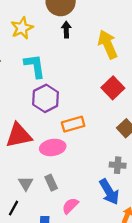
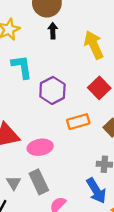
purple hexagon: (46, 98) -> (52, 90), moved
orange rectangle: (73, 124) -> (78, 122), moved
gray rectangle: (51, 183) -> (39, 182), size x1.5

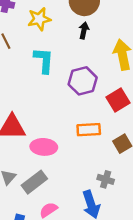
purple hexagon: (52, 90) -> (83, 81), moved
gray rectangle: (39, 182) -> (34, 182), turned 65

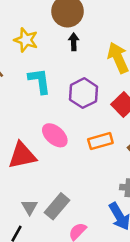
yellow star: (39, 19) -> (26, 40), turned -30
pink ellipse: (44, 147) -> (55, 135), moved, turned 50

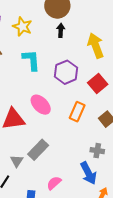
orange rectangle: (100, 141) -> (77, 112), turned -54
gray rectangle: (57, 206) -> (38, 150), moved

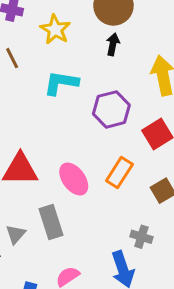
cyan L-shape: (31, 60) -> (61, 83), turned -85
pink ellipse: (41, 105) -> (74, 179), moved
gray rectangle: (38, 150) -> (51, 222), turned -70

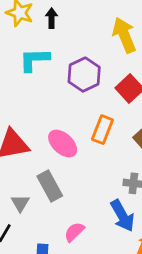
black arrow: (113, 44) -> (52, 18), moved

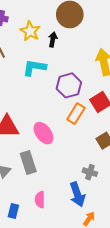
orange rectangle: (102, 130) -> (76, 114), moved
pink semicircle: (74, 232) -> (40, 200), turned -56

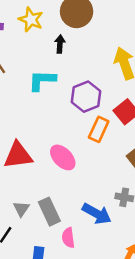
yellow star: (30, 31) -> (31, 20), moved
gray rectangle: (28, 163) -> (49, 212), moved
blue arrow: (77, 194) -> (97, 214), moved, turned -35

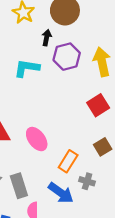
purple hexagon: (86, 97) -> (67, 57), moved
orange rectangle: (99, 129) -> (68, 161), moved

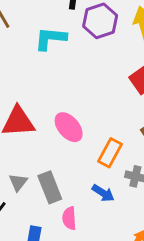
blue arrow: (61, 193) -> (103, 193), size x0.7

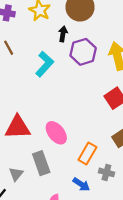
cyan L-shape: (51, 39) -> (44, 64), turned 125
gray rectangle: (50, 187) -> (41, 163), moved

